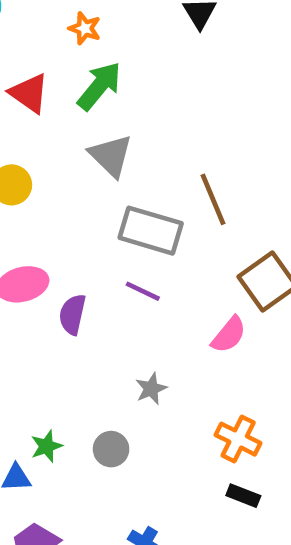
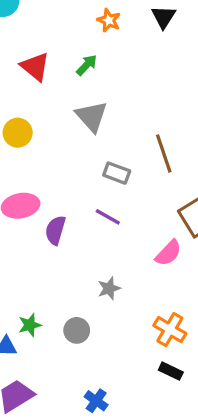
orange star: (85, 28) -> (109, 20), moved
green arrow: (99, 86) -> (87, 65), size x0.6
gray rectangle: (151, 231) -> (117, 173), size x0.6

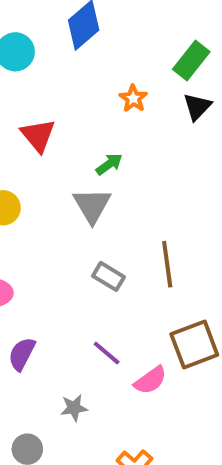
green arrow: (87, 65) -> (109, 164), moved
purple line: (108, 217) -> (107, 353), moved
purple semicircle: (55, 230) -> (22, 354), moved

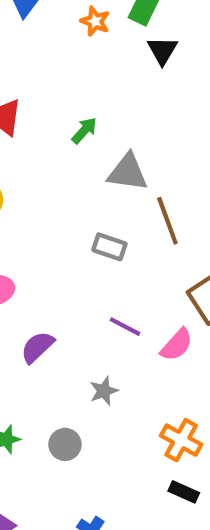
orange star: (133, 98) -> (95, 21), moved
gray triangle: (92, 205) -> (128, 172), moved, turned -39
purple semicircle: (22, 354) -> (37, 347), turned 32

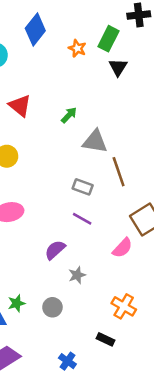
purple line: (125, 327) -> (82, 219), moved
purple semicircle: (37, 347) -> (55, 250), moved
black rectangle: (184, 492) -> (106, 339), moved

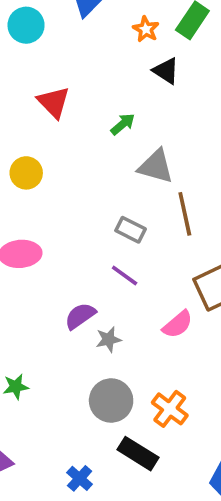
black triangle: (118, 67) -> (166, 71), moved, turned -36
gray star: (77, 275) -> (109, 339), moved
gray circle: (52, 307) -> (111, 401), moved, size x1.5
black rectangle: (106, 339) -> (138, 454), size x1.5

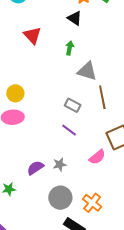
black triangle: (166, 71) -> (75, 18), moved
green arrow: (123, 124) -> (70, 48), turned -40
yellow circle: (26, 173) -> (15, 93), moved
purple semicircle: (80, 316) -> (35, 168), moved

